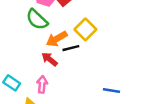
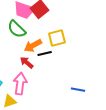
yellow square: (85, 29) -> (57, 38), turned 30
pink arrow: (42, 84) -> (20, 84), size x1.5

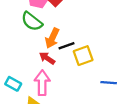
yellow square: (57, 38) -> (83, 56), moved
orange arrow: (33, 46) -> (52, 38), turned -30

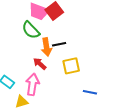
orange arrow: (52, 38) -> (47, 47), turned -42
black line: (66, 46) -> (59, 44), moved

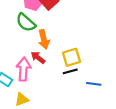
black line: (59, 44) -> (70, 71), moved
pink arrow: (32, 84) -> (24, 69), moved

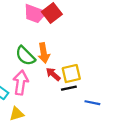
green semicircle: (26, 23) -> (25, 56), moved
red arrow: (38, 58) -> (53, 74), moved

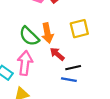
yellow square: (71, 74) -> (79, 29), moved
blue line: (92, 103) -> (69, 80), moved

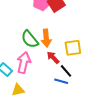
yellow square: (79, 29) -> (73, 48), moved
black line: (73, 68) -> (66, 71), turned 56

